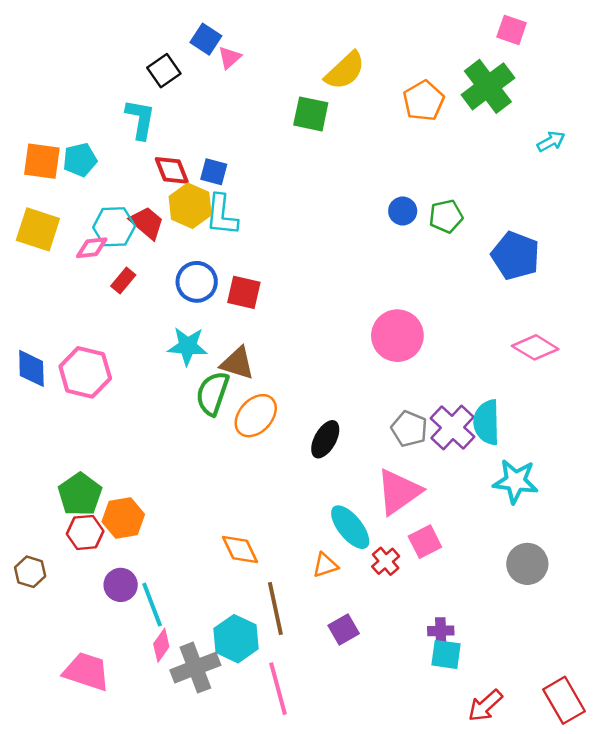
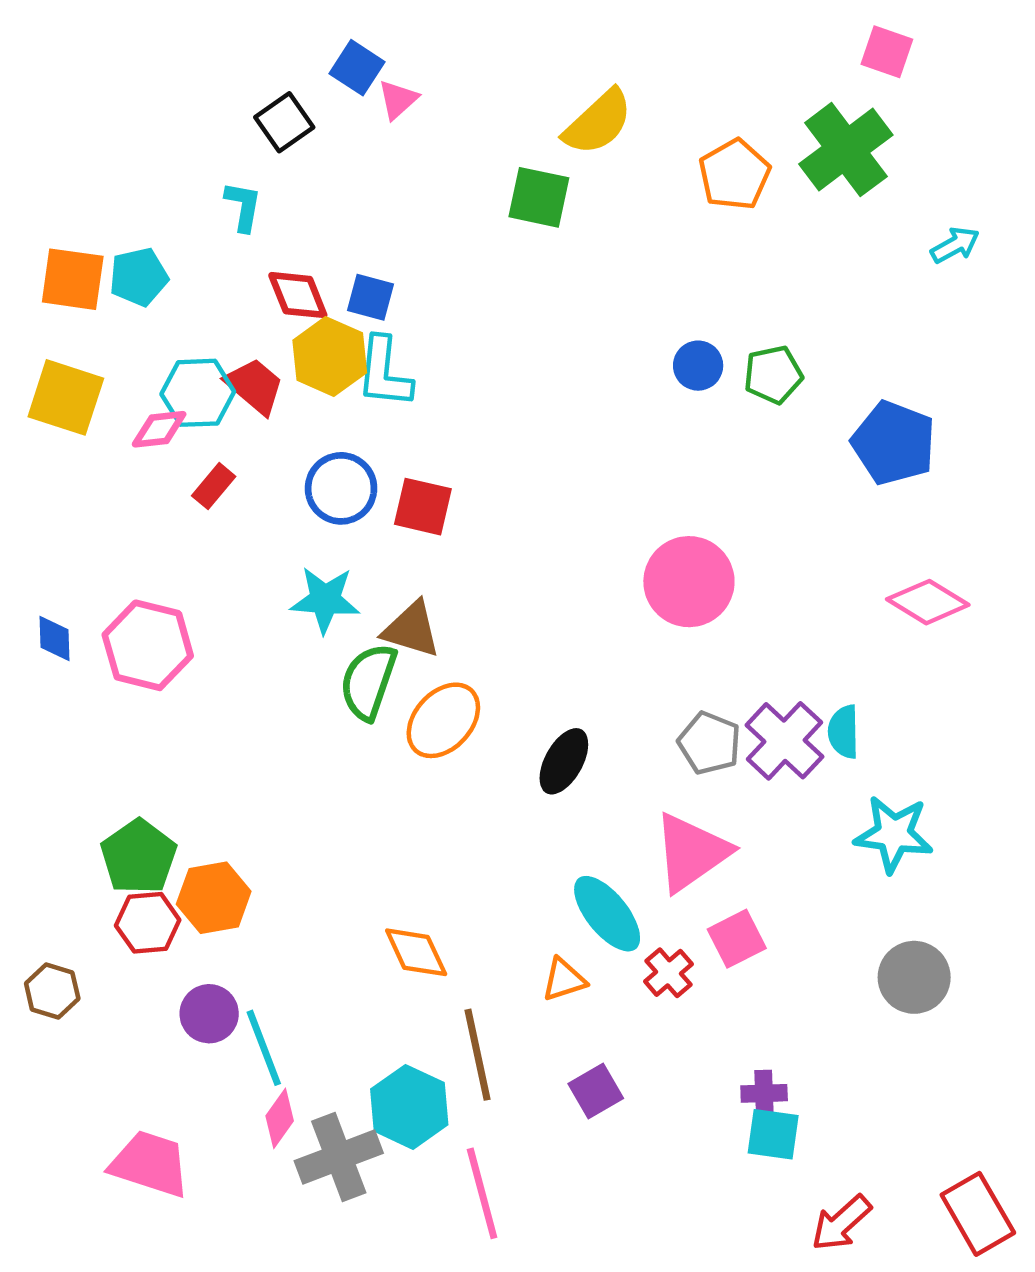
cyan L-shape: (140, 119) -> (243, 206), size x0.7
blue diamond: (31, 368) -> (54, 638), size x0.7
cyan semicircle: (487, 422) -> (844, 732), size x0.7

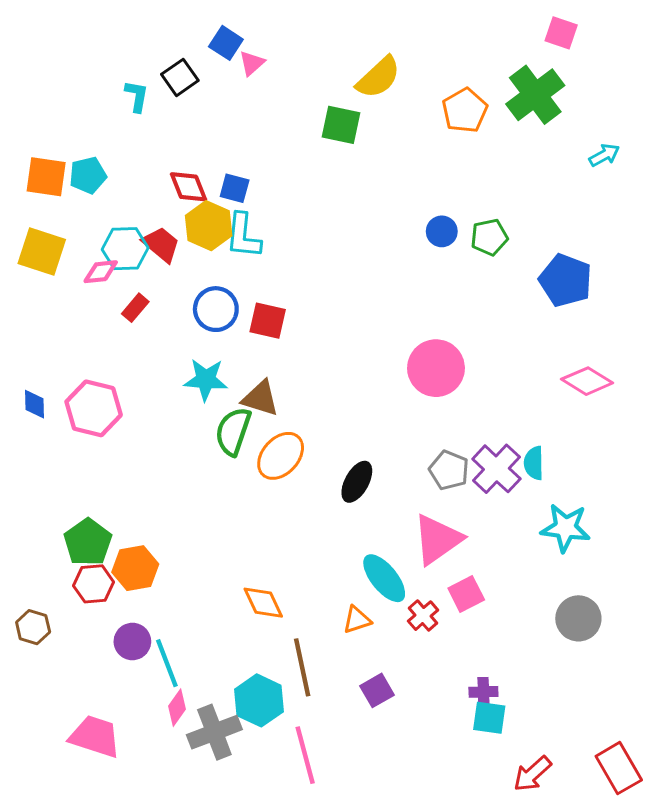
cyan L-shape: (243, 206) -> (137, 96), moved

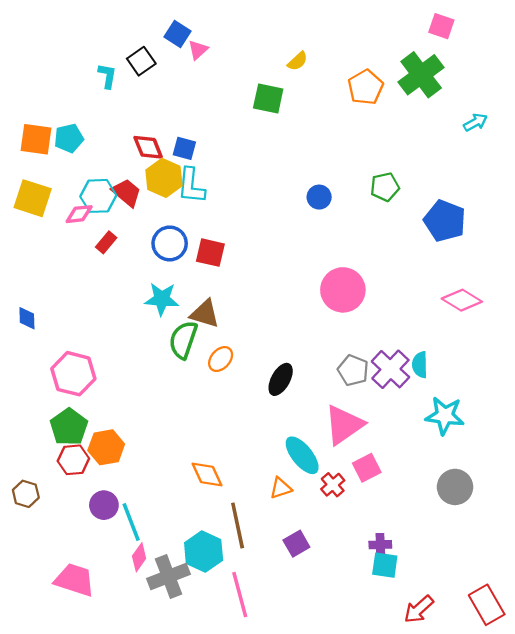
yellow semicircle: (378, 77) -> (298, 61), size x0.6
blue circle: (442, 231) -> (319, 197), moved
pink hexagon: (94, 408) -> (73, 374), moved
orange ellipse: (281, 456) -> (221, 359), size x0.7

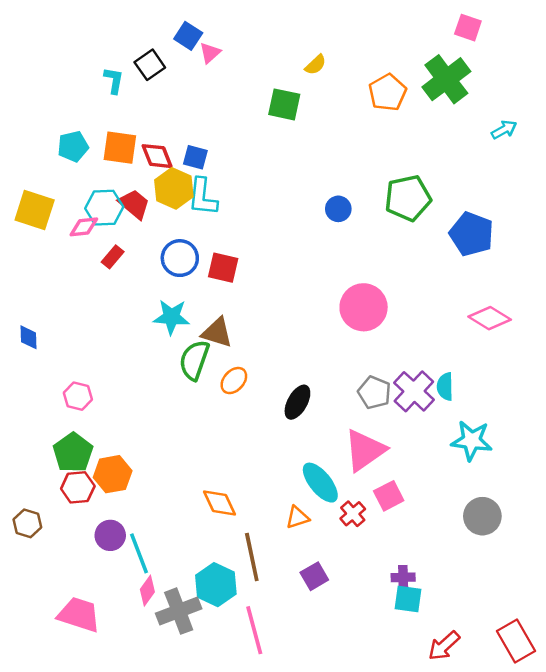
orange square: (36, 139) -> (120, 148), moved
green pentagon: (385, 187) -> (408, 198), size x1.5
pink hexagon: (73, 374) -> (78, 396), size x0.6

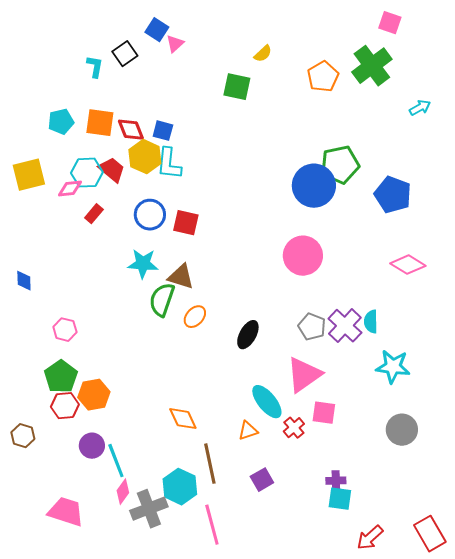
blue circle: (338, 209) -> (314, 186), moved, size x2.0
yellow square: (35, 210) -> (29, 175), turned -32
pink square: (389, 496) -> (324, 413), turned 35

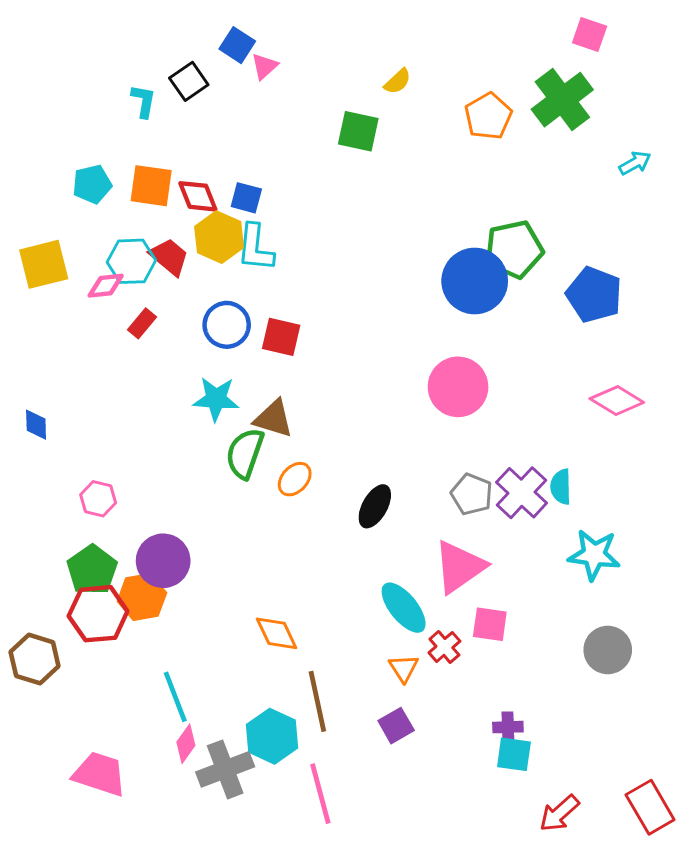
red hexagon: (65, 406) -> (98, 614), size x1.4
orange triangle: (248, 431) -> (404, 668), moved, turned -45
brown hexagon: (23, 436) -> (35, 659), size x1.4
purple circle: (92, 446) -> (163, 561), moved, size x1.4

